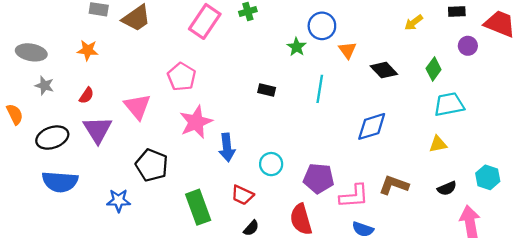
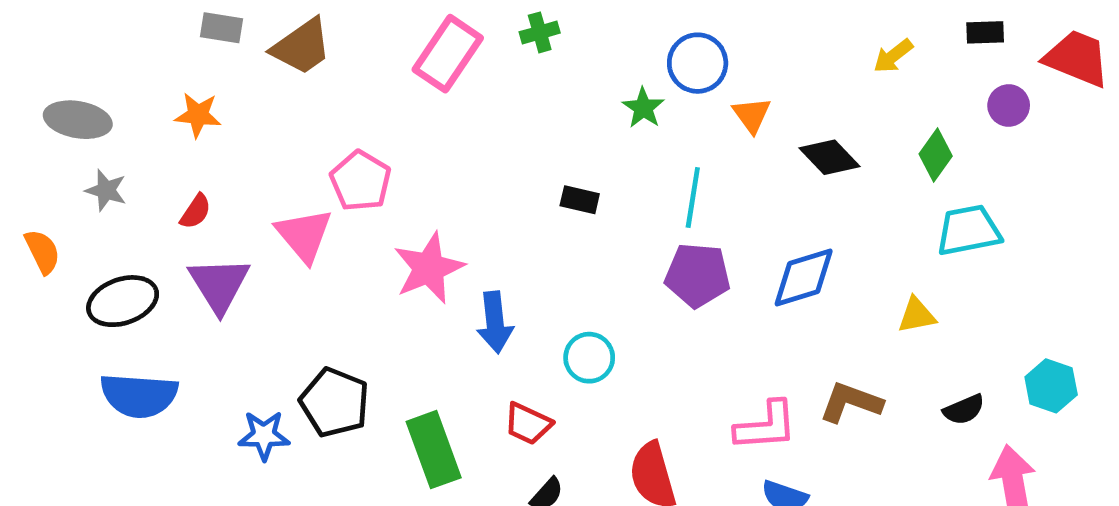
pink pentagon: (182, 77) -> (361, 181), moved
yellow triangle: (438, 144) -> (917, 315), moved
black pentagon: (152, 165) -> (335, 402), moved
purple pentagon: (319, 178) -> (698, 275), moved

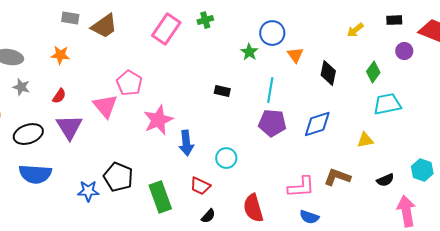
black diamond: (830, 157) -> (328, 73), turned 55

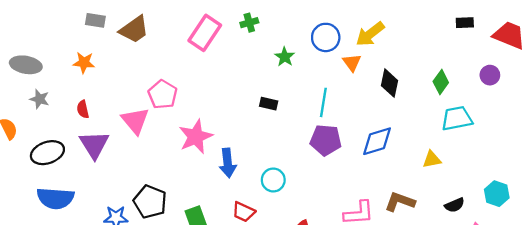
yellow arrow: (355, 30) -> (370, 34), moved, size x1.5
purple circle: (404, 51) -> (490, 75), moved
green star: (249, 52) -> (285, 57), moved
red semicircle: (59, 96) -> (83, 109), turned 133

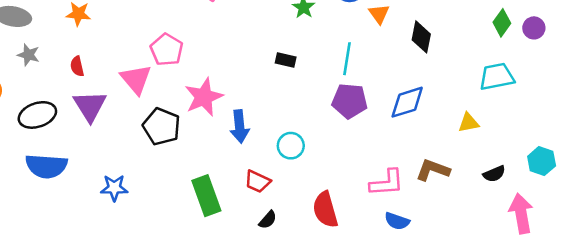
green diamond: (441, 82) -> (502, 23), moved
black pentagon: (150, 202) -> (162, 126), moved

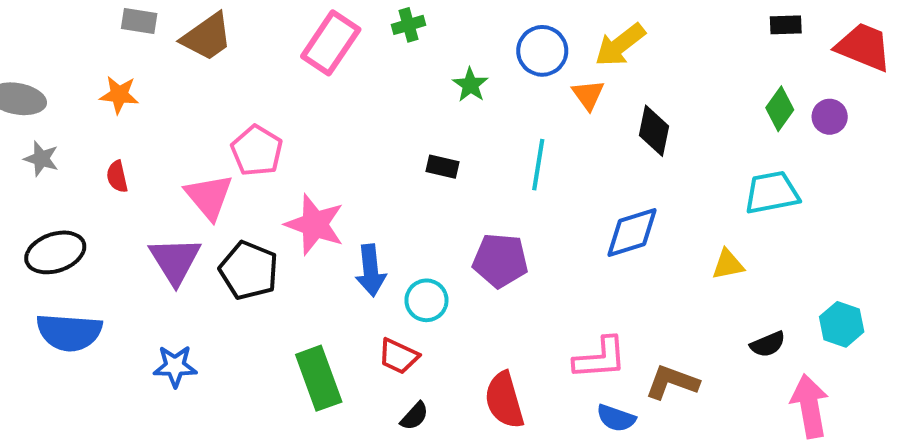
pink star: (204, 97) -> (315, 224), turned -30
purple pentagon: (350, 101) -> (500, 260), moved
purple triangle: (90, 106) -> (175, 260), moved
cyan circle: (291, 146) -> (426, 300), moved
brown L-shape: (433, 170) -> (672, 382), moved

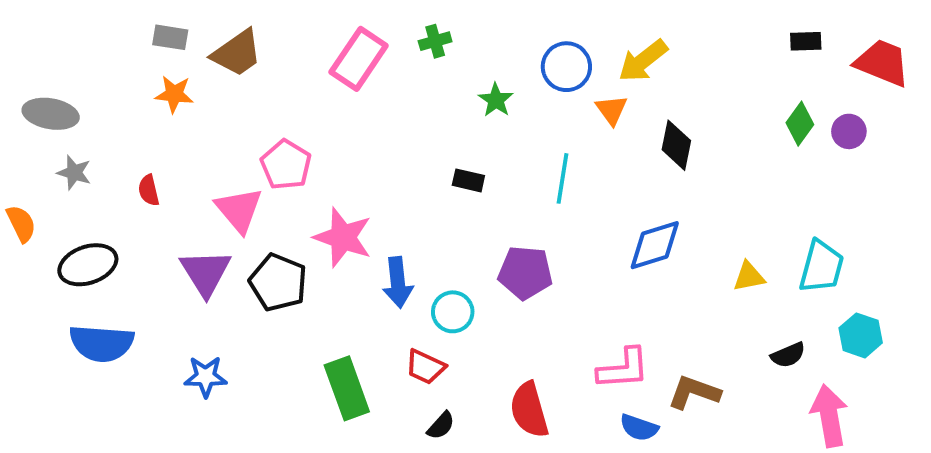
orange star: (119, 95) -> (174, 94), moved
cyan trapezoid: (772, 193) -> (821, 267), moved, turned 116

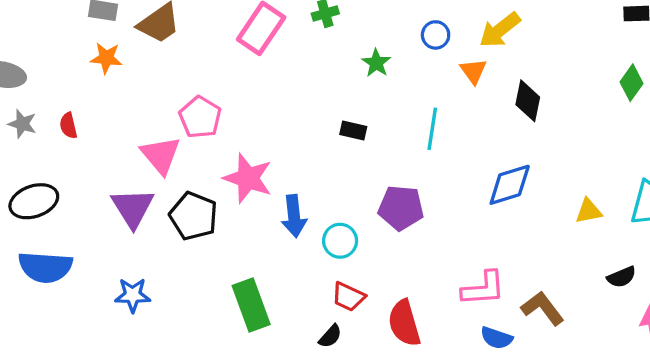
blue circle: (566, 67) -> (436, 35), size x0.7
red semicircle: (149, 190) -> (68, 126), moved
red trapezoid: (425, 367) -> (348, 297), moved
brown L-shape: (694, 392) -> (543, 308), turned 33

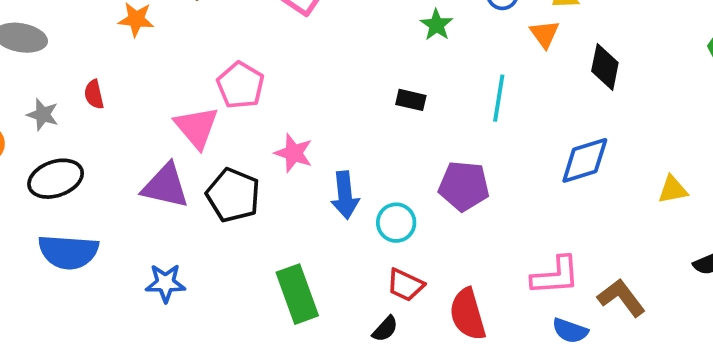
gray star: (22, 124) -> (43, 115), moved
pink star: (248, 178) -> (294, 153), size x0.7
purple triangle: (133, 208) -> (165, 186), turned -45

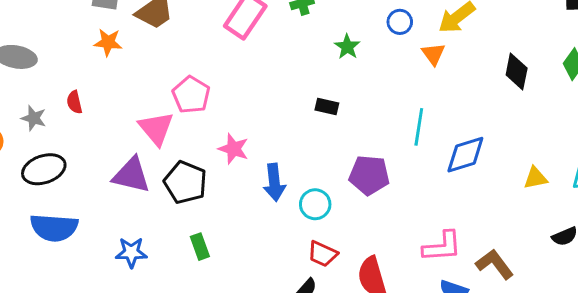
black diamond: (605, 67) -> (517, 71), moved
cyan line: (499, 98) -> (419, 127), moved
green rectangle: (297, 294) -> (200, 247), moved, size x0.6

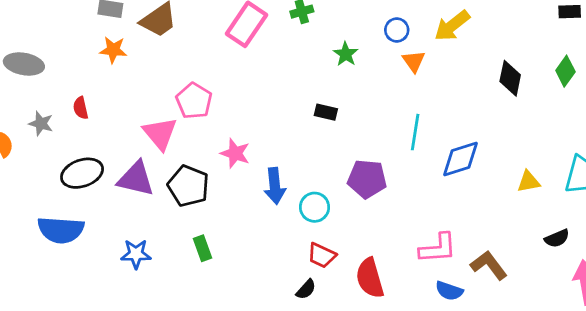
orange triangle: (433, 54) -> (414, 61), moved
black ellipse: (44, 169) -> (82, 173), moved

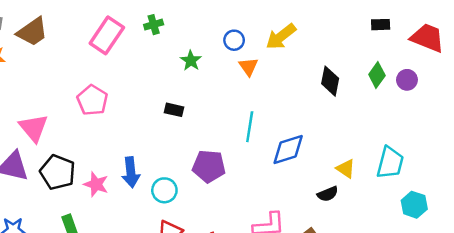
pink pentagon: (194, 101) -> (92, 100), moved
pink star: (235, 153) -> (96, 184), moved
yellow triangle: (529, 182) -> (346, 169), turned 45
black semicircle: (557, 238) -> (328, 194), moved

